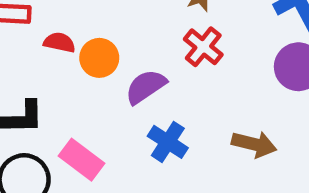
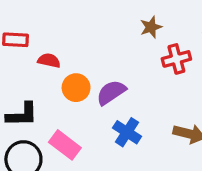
red cross: (203, 47) -> (176, 59), moved, turned 36
orange circle: (99, 58) -> (76, 88), moved

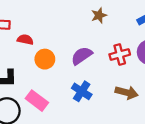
red cross: (176, 59) -> (120, 54), moved
purple semicircle: (111, 92) -> (82, 56), moved

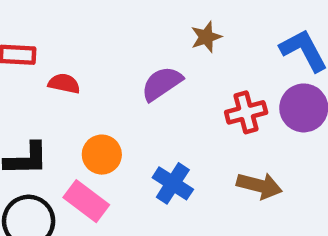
purple semicircle: (82, 56) -> (162, 84), moved
orange circle: (45, 59) -> (102, 155), moved

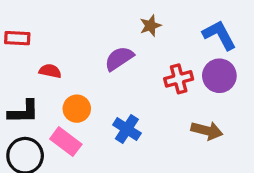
red semicircle: (64, 84) -> (50, 71), moved
brown arrow: (259, 186) -> (207, 131), moved

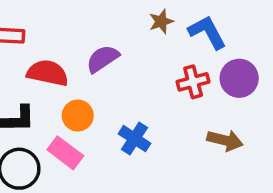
blue L-shape: (219, 35) -> (207, 32), moved
purple semicircle: (119, 58) -> (103, 59), moved
red semicircle: (50, 71) -> (48, 73), size x1.6

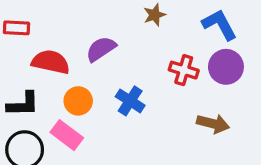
blue L-shape: (207, 32) -> (219, 25), moved
red cross: (193, 82) -> (184, 70), turned 32
blue cross: (134, 139) -> (130, 101), moved

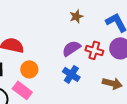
purple semicircle: (101, 49) -> (71, 48), moved
blue cross: (130, 101) -> (71, 74), moved

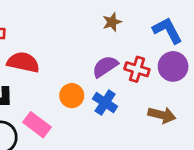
orange circle: (29, 69) -> (72, 96), moved

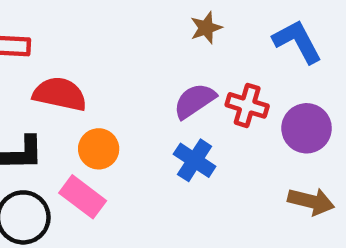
purple circle: (173, 66) -> (307, 128), moved
orange circle: (72, 96) -> (99, 149), moved
brown arrow: (162, 115) -> (311, 201), moved

